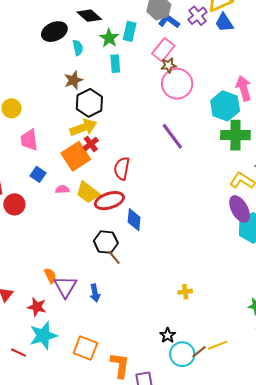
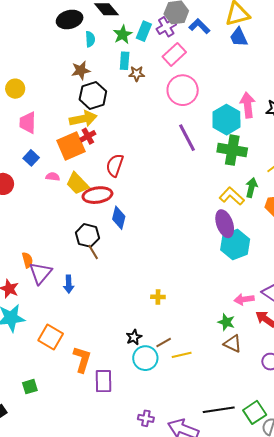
purple cross: (198, 16) -> (166, 27), moved
blue L-shape: (169, 21) -> (199, 26), moved
brown star: (169, 65) -> (137, 74), moved
purple line: (172, 136) -> (187, 138), moved
brown line: (199, 352) -> (164, 342), moved

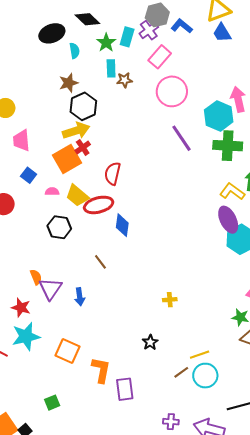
black hexagon: (87, 235) -> (59, 227), moved
brown line: (164, 342) -> (181, 372), moved
cyan circle: (145, 358) -> (205, 376), moved

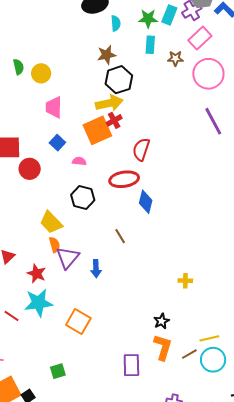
green star: (106, 43) -> (148, 19), turned 30
brown star: (124, 80) -> (175, 58), moved
yellow trapezoid: (77, 196) -> (51, 222), moved
orange L-shape: (101, 370) -> (163, 347), moved

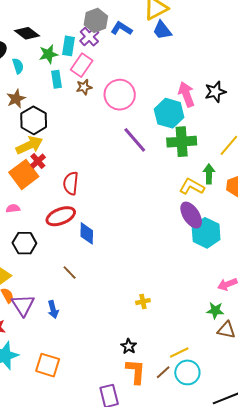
pink rectangle: (200, 38) -> (82, 65), moved

